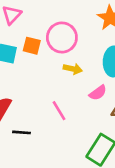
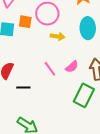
pink semicircle: (98, 93) -> (72, 67), moved

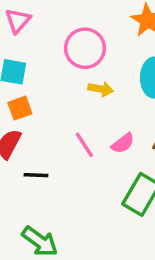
orange square: (25, 22) -> (20, 108), moved, turned -32

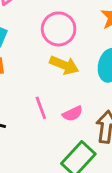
yellow arrow: (101, 89) -> (64, 65), size x1.4

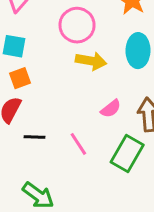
pink line: (41, 108) -> (78, 144), moved

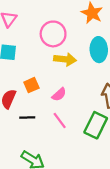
orange square: (20, 78) -> (31, 85), moved
pink semicircle: (111, 109) -> (59, 94), moved

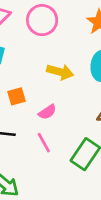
pink circle: (53, 34) -> (42, 20), moved

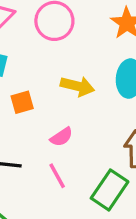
orange square: (16, 96) -> (22, 102), moved

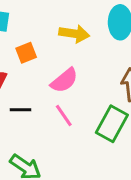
pink semicircle: (62, 137) -> (64, 80), size x1.4

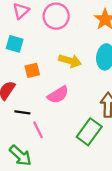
pink line: (64, 116) -> (38, 130), moved

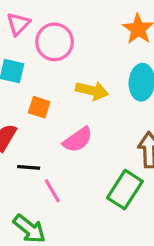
pink circle: (56, 16) -> (55, 42), moved
orange square: (32, 70) -> (39, 107), turned 35

